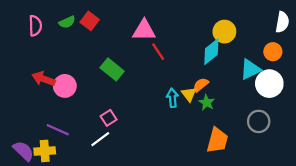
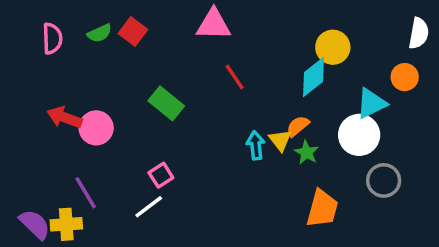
pink triangle: (144, 30) -> (214, 24), moved
white circle: (269, 84) -> (359, 135), moved
purple line: (58, 130) -> (86, 193), turned 35

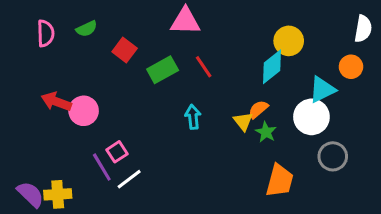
red square: (133, 31) -> (125, 50), moved
green rectangle: (166, 103) -> (163, 70), moved, turned -68
cyan arrow: (256, 145) -> (193, 117), moved
pink square: (161, 175) -> (117, 152), moved
purple line: (86, 193) -> (102, 167), moved

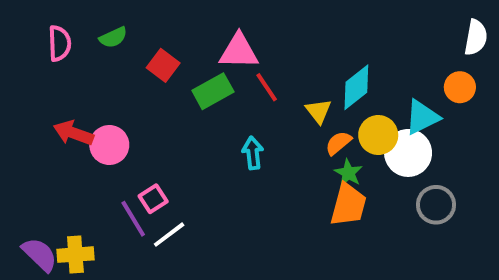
pink triangle: (185, 21) -> (239, 51), moved
yellow circle: (289, 41) -> (378, 135), moved
yellow triangle: (243, 121) -> (318, 111), moved
orange trapezoid: (280, 181) -> (348, 205), moved

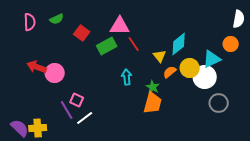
green star: (348, 173) -> (153, 87), moved
pink square: (153, 199) -> (77, 100), turned -32
orange trapezoid: (348, 205) -> (153, 103), moved

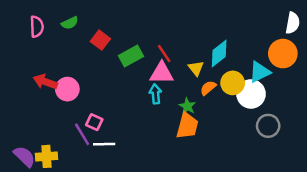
pink triangle: (120, 26) -> (162, 73), moved
orange circle: (231, 44) -> (283, 54), size x1.5
white line: (85, 118) -> (104, 144), turned 36

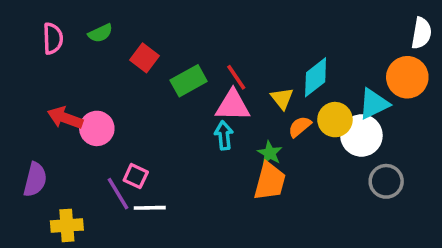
purple semicircle: (24, 156) -> (35, 180), moved, turned 60

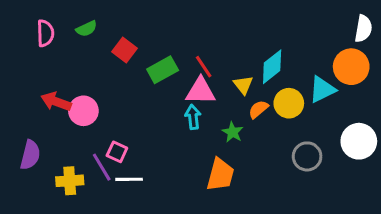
white circle: (361, 135) -> (359, 141), moved
orange trapezoid: (270, 181) -> (220, 175), moved
gray circle: (386, 181) -> (307, 156), moved
yellow cross: (67, 225) -> (70, 181), moved

